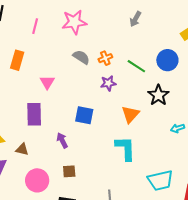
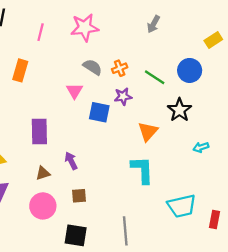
pink triangle: (47, 82) -> (74, 91), moved
blue square: (84, 115) -> (99, 112), moved
brown triangle: (22, 149) -> (43, 173), moved, turned -32

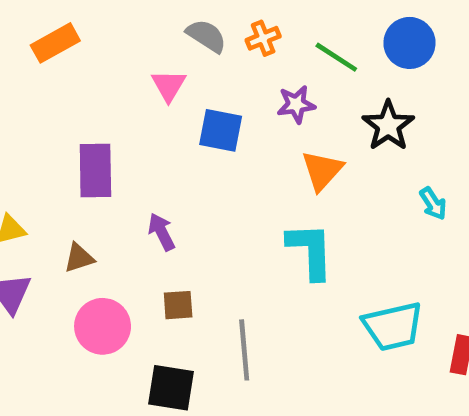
orange rectangle: (20, 70) -> (55, 43), turned 45
purple star: (123, 96) -> (296, 104), moved
cyan arrow: (201, 147) -> (433, 204), turned -105
brown triangle: (43, 173) -> (79, 258), moved
gray line: (125, 231) -> (244, 350), moved

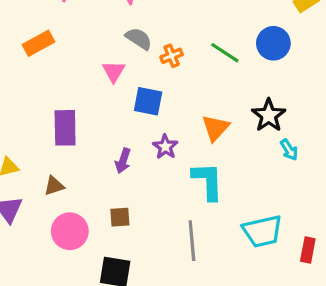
orange cross: (263, 38) -> (172, 56), moved
purple star: (296, 104) -> (165, 147), moved, turned -30
black star: (388, 126) -> (269, 115), moved
purple arrow: (162, 232) -> (123, 161), moved, turned -135
gray line: (244, 350) -> (192, 241), moved

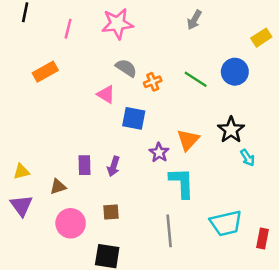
pink triangle: (114, 71) -> (106, 94), turned -30
purple rectangle: (65, 128) -> (84, 165), moved, size x0.7
purple star: (165, 147) -> (159, 153), moved

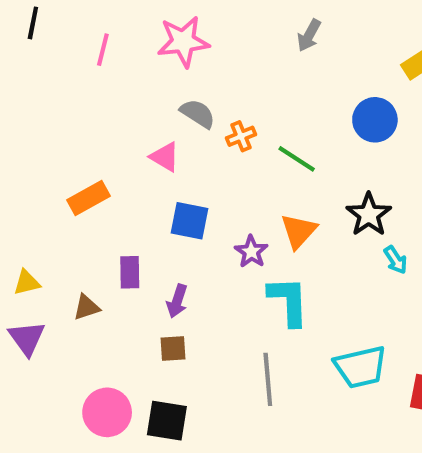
orange rectangle: (45, 72) -> (89, 198), moved
green line: (196, 79) -> (297, 159), moved
blue square: (134, 118) -> (189, 221), moved
purple arrow: (114, 166) -> (177, 301), moved
pink circle: (71, 223) -> (107, 412), moved

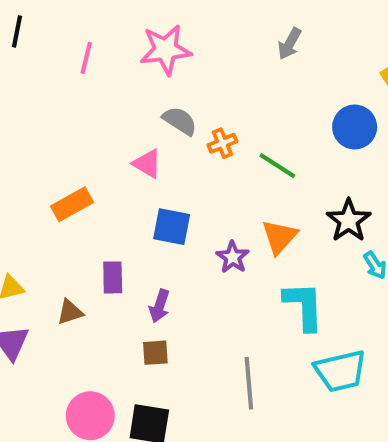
cyan L-shape: (288, 301) -> (304, 306), moved

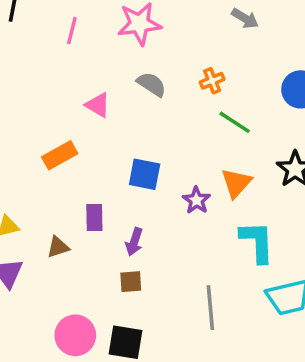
gray arrow: (290, 44) -> (245, 18), turned -88
orange cross: (222, 143) -> (212, 81), moved
pink triangle: (147, 164) -> (98, 105), moved

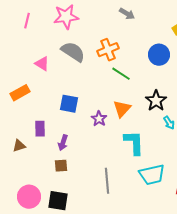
orange cross: (212, 81) -> (108, 50), size x1.5
gray semicircle: (151, 84) -> (73, 52), size x1.4

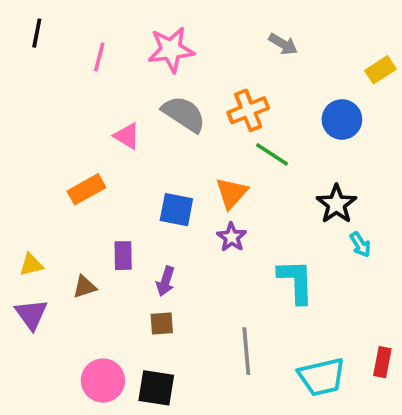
orange triangle: (122, 109) -> (232, 193), moved
cyan trapezoid: (152, 175) -> (322, 377), moved

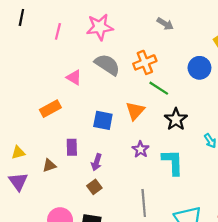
black star: (336, 204) -> (176, 119), moved
purple star: (232, 237) -> (140, 149), moved
brown square: (162, 324) -> (94, 187), turned -32

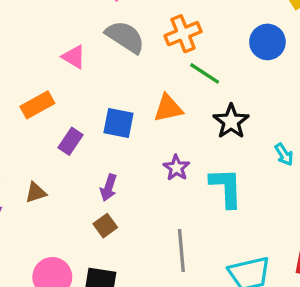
orange triangle: (135, 111) -> (168, 108), turned 36
purple rectangle: (72, 147) -> (71, 141), moved, turned 35

